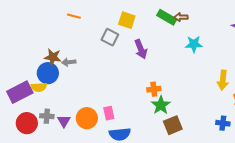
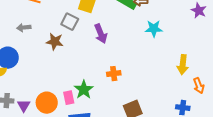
brown star: (53, 57) -> (55, 42), moved
gray arrow: (69, 62) -> (24, 28), moved
green star: (161, 105) -> (84, 90), moved

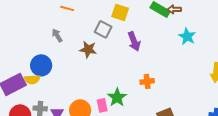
gray arrow: (24, 28) -> (57, 35), turned 64
cyan star: (154, 29) -> (187, 36), turned 30

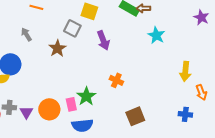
brown star: (88, 49) -> (57, 48), turned 30
orange cross: (147, 81) -> (116, 80), turned 32

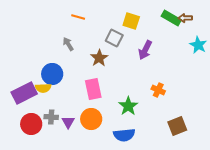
purple arrow: (103, 40) -> (145, 50), turned 48
pink rectangle: (71, 104) -> (93, 89), moved, size x1.5

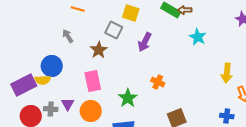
purple triangle: (68, 122) -> (68, 104), moved

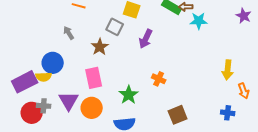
cyan star: (198, 37) -> (199, 21), moved, turned -30
purple triangle: (68, 104) -> (69, 101), size x1.5
gray cross: (51, 109) -> (44, 106), moved

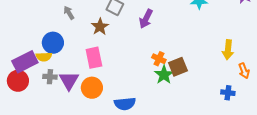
green star: (129, 95) -> (164, 75), moved
gray cross: (44, 106) -> (50, 77), moved
red circle: (32, 113) -> (18, 81), moved
brown square: (178, 115) -> (178, 67), moved

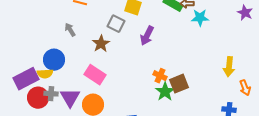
pink rectangle: (94, 58) -> (95, 75), turned -45
red circle: (18, 81) -> (38, 98), moved

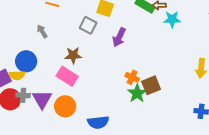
brown star: (101, 44) -> (73, 55), moved, turned 30

